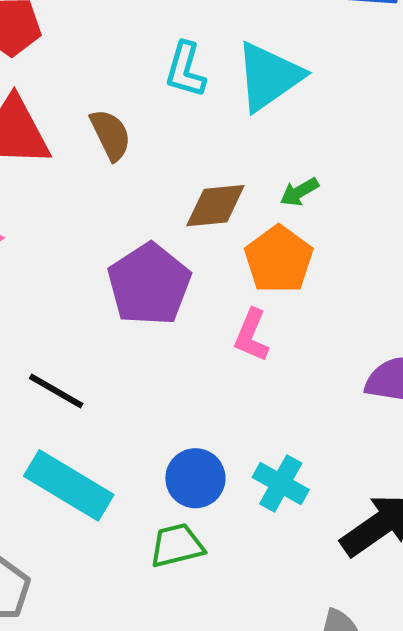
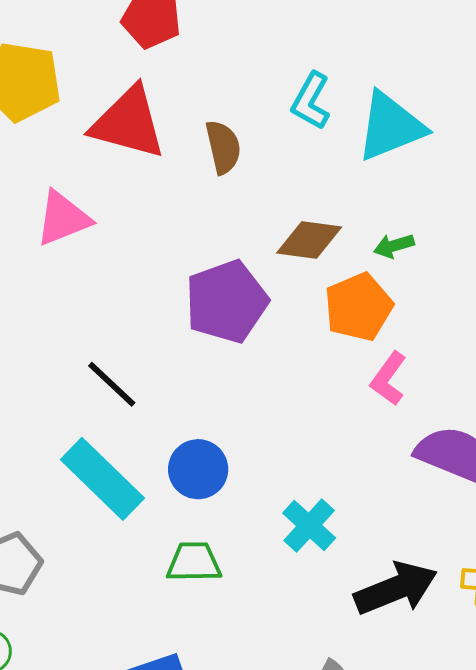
pink L-shape: (252, 335) -> (388, 379), moved
blue circle: (195, 478) -> (198, 469), moved

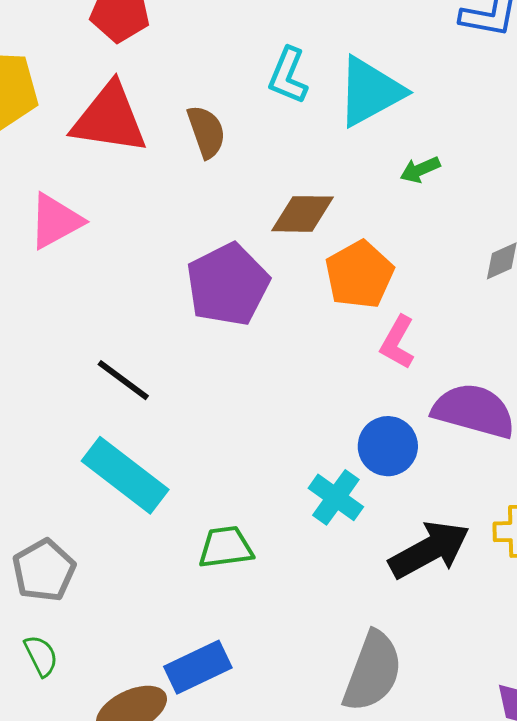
green arrow: (394, 246) -> (420, 170), moved
blue circle: (198, 469) -> (388, 446), moved

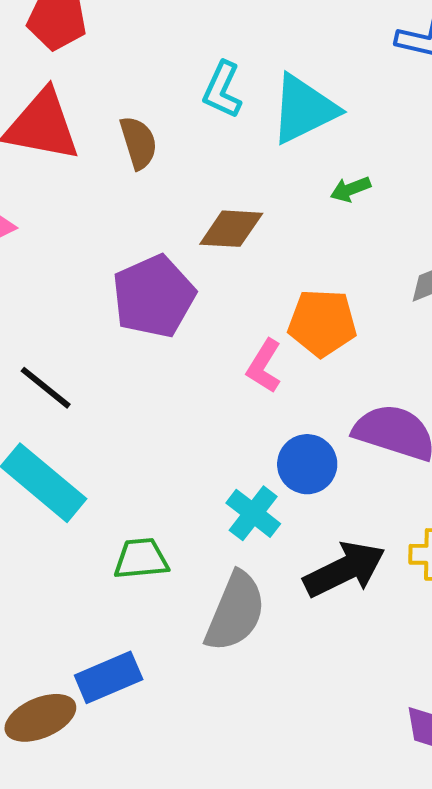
orange pentagon: (359, 275) -> (322, 323), moved, turned 30
pink L-shape: (398, 342) -> (264, 366), moved
gray semicircle: (373, 671) -> (235, 612), moved

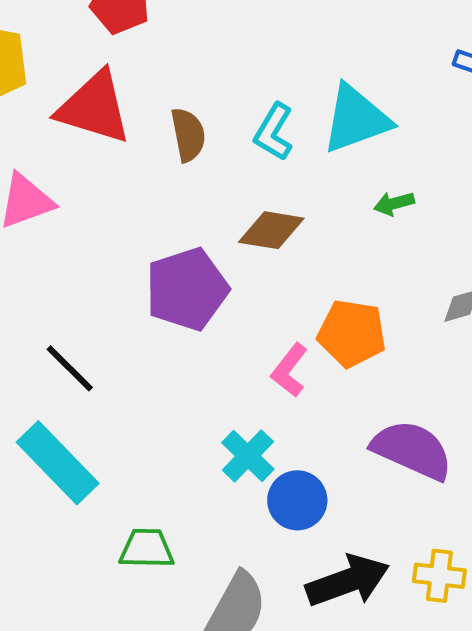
cyan L-shape: (222, 90) -> (274, 132), moved
blue circle: (307, 464) -> (297, 500), moved
cyan cross: (253, 513) -> (248, 456), moved

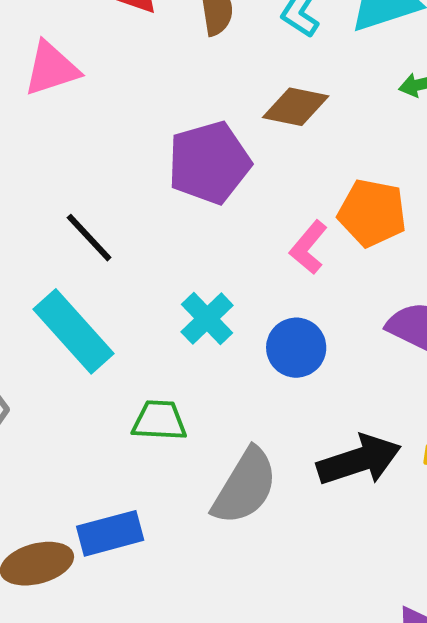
cyan cross: (248, 456) -> (207, 319), moved
blue circle: (297, 500) -> (296, 348), moved

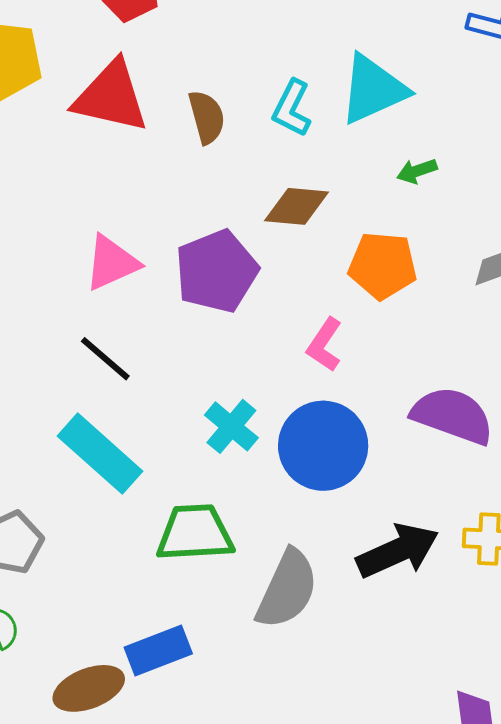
pink triangle: (51, 69) -> (112, 263), moved
orange pentagon: (372, 213) -> (383, 266), moved
blue circle: (296, 348) -> (323, 446), size x1.5
green trapezoid: (159, 420) -> (195, 533), size x1.4

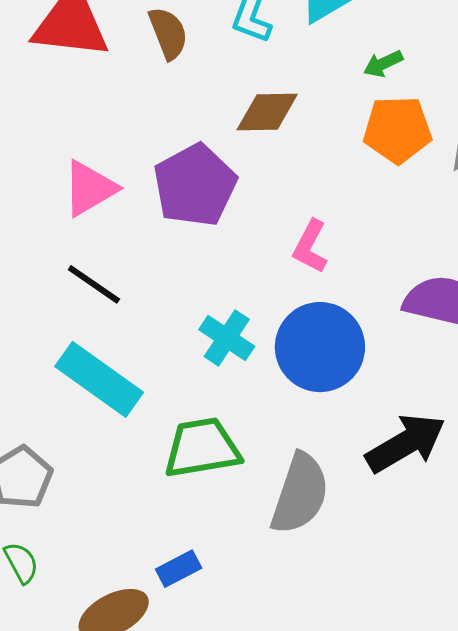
orange pentagon: (383, 266) -> (397, 130), moved
blue rectangle: (158, 650) -> (179, 569), size x0.7

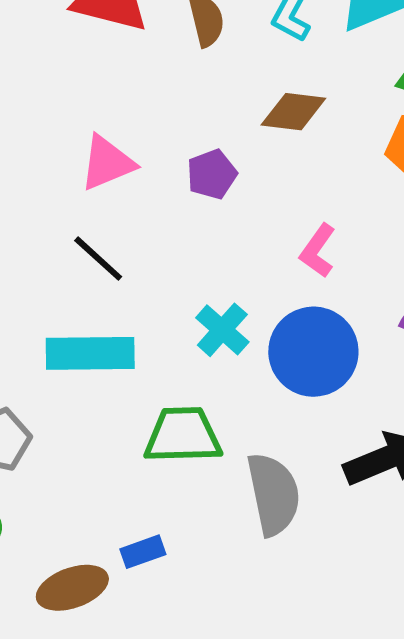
purple pentagon: (195, 185) -> (212, 174), size x0.6
cyan rectangle: (99, 379) -> (90, 353), turned -44
gray semicircle: (300, 494) -> (273, 494), turned -38

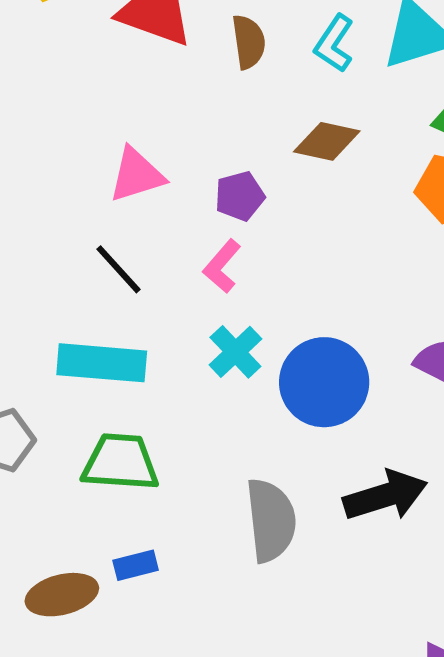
pink L-shape: (318, 251) -> (222, 266), moved
green trapezoid: (183, 435) -> (120, 462), moved

